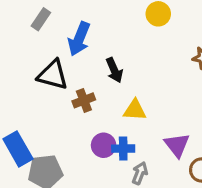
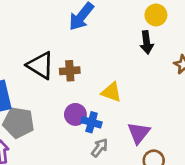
black arrow: (114, 70) -> (147, 42), moved
black triangle: (53, 75) -> (40, 65), moved

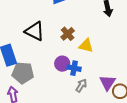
brown cross: (70, 71) -> (68, 34), moved, turned -32
purple triangle: (139, 133) -> (107, 83), moved

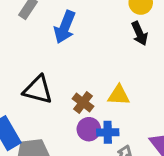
brown cross: (68, 34) -> (83, 102), moved

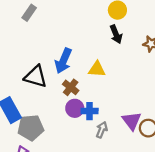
blue arrow: (65, 27) -> (63, 61), moved
yellow triangle: (119, 95) -> (97, 69), moved

